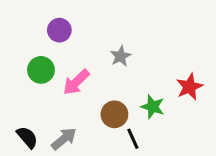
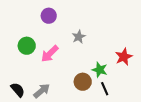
purple circle: (59, 30) -> (49, 16), moved
brown circle: (114, 114) -> (83, 82), moved
black line: (133, 139) -> (105, 89), moved

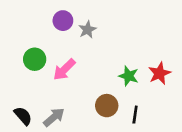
gray star: (79, 37) -> (87, 30), moved
green star: (100, 70) -> (129, 76), moved
black line: (105, 89) -> (135, 115), turned 32

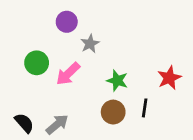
gray star: (87, 30) -> (90, 44), moved
green star: (129, 76) -> (117, 81), moved
black line: (135, 115) -> (145, 108), moved

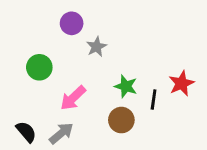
pink arrow: (68, 74) -> (73, 98), moved
black line: (145, 108) -> (154, 100), moved

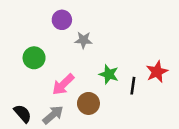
gray star: (96, 47) -> (83, 40), turned 30
brown circle: (121, 120) -> (88, 103), moved

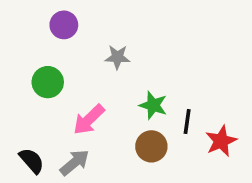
purple circle: (62, 20) -> (64, 25), moved
red star: (157, 72) -> (221, 141), moved
brown circle: (88, 103) -> (151, 146), moved

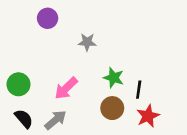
green circle: (48, 82) -> (18, 84), moved
red star: (221, 141) -> (148, 116), moved

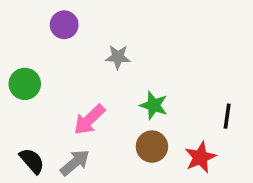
green circle: (18, 84) -> (25, 84), moved
black line: (139, 90) -> (227, 116), moved

